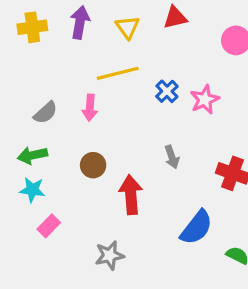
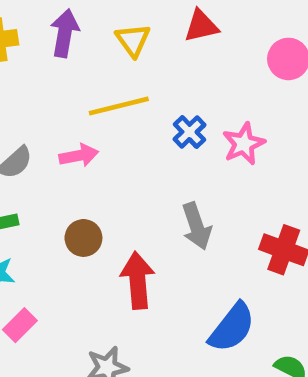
pink arrow: (90, 108) -> (79, 156), turned -105
gray arrow: (172, 157) -> (197, 226), size x1.4

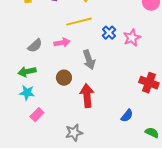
gray arrow: (197, 226) -> (89, 60), moved
blue semicircle: (232, 327) -> (127, 116), size x0.6

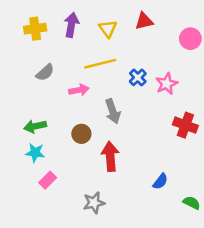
gray semicircle: (35, 46) -> (45, 72), moved
red cross: (149, 83) -> (185, 125), moved

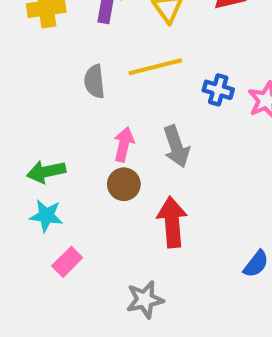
gray semicircle: (45, 72) -> (94, 81), moved, turned 126
blue cross: (138, 77) -> (218, 90), turned -30
pink arrow: (79, 90) -> (124, 144), moved, turned -66

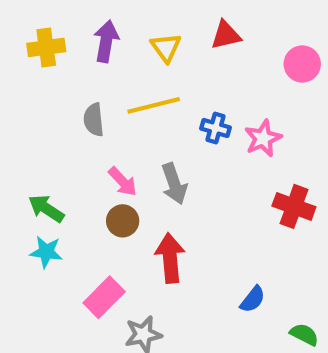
pink arrow: (124, 144) -> (123, 182), turned 124
green arrow: (46, 172) -> (46, 208), turned 45
pink rectangle: (67, 262) -> (104, 297), moved, size x1.4

